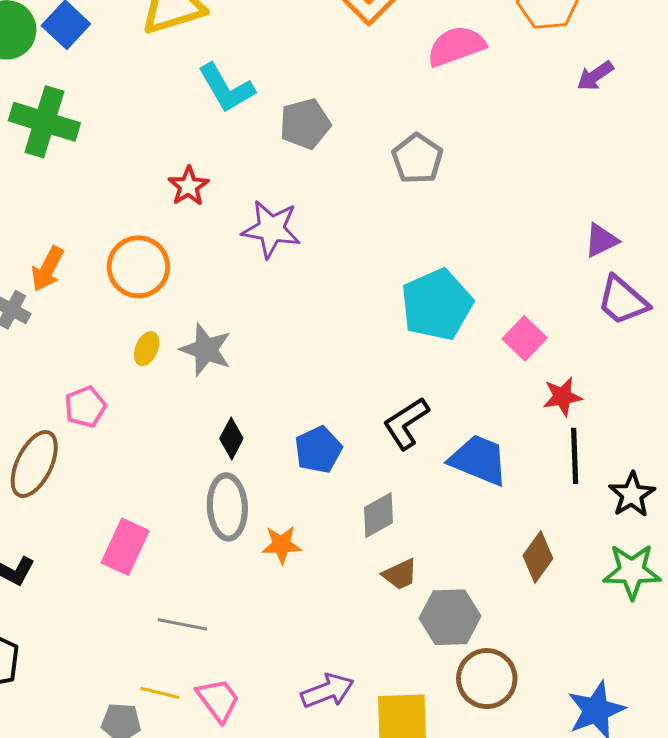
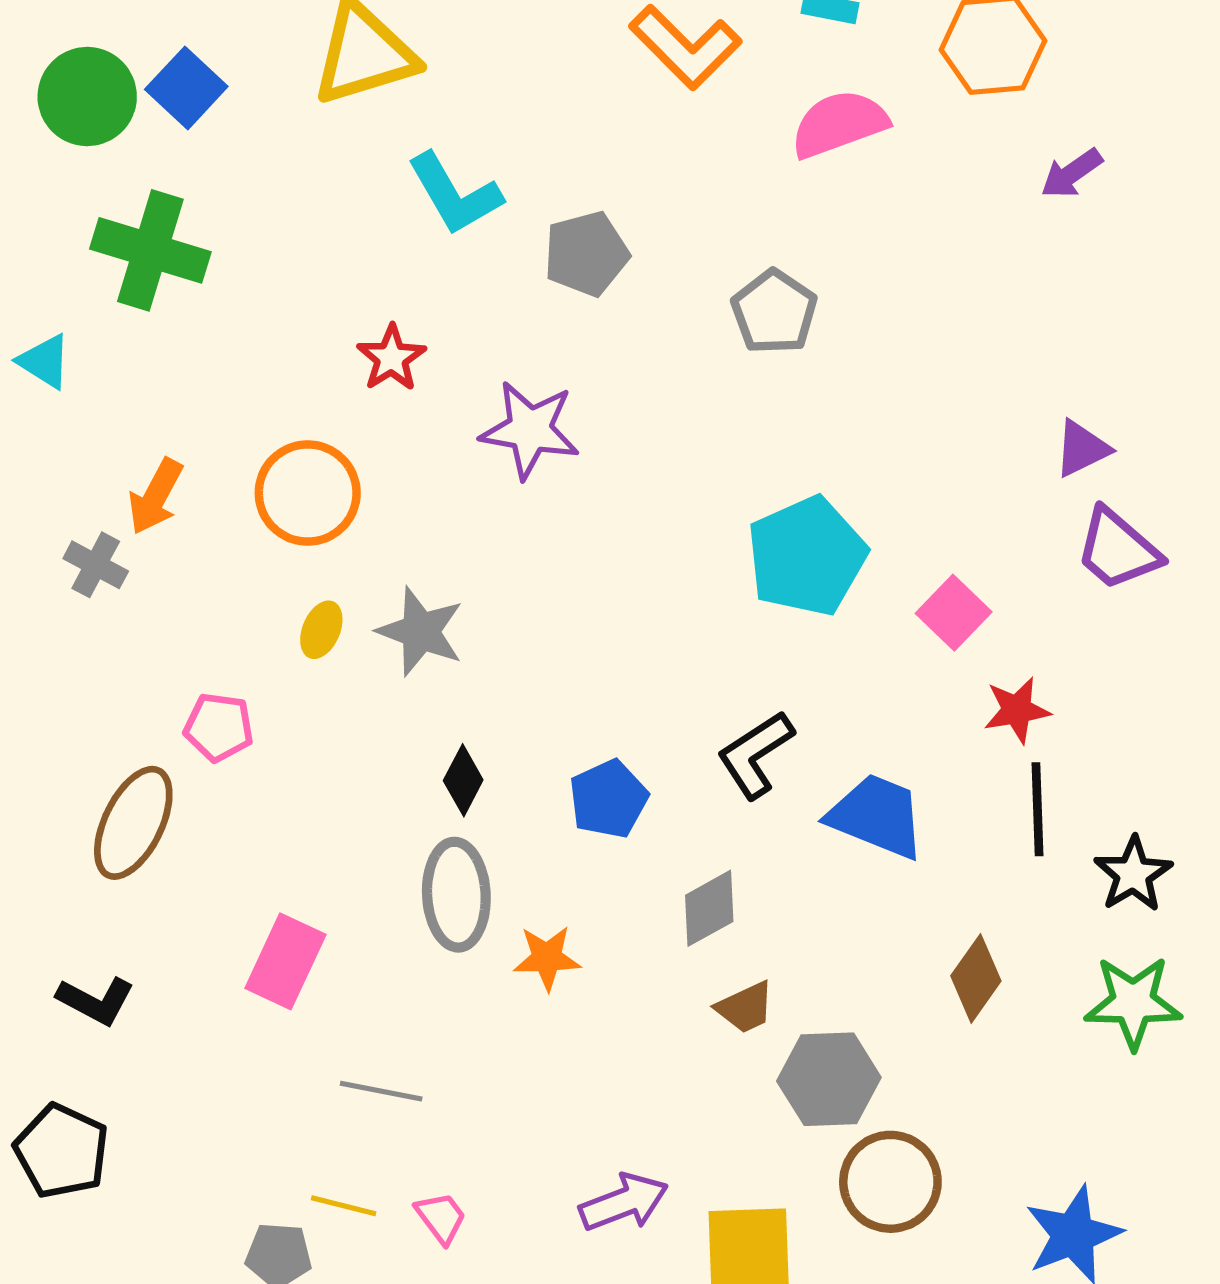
pink pentagon: (85, 407) -> (219, 727), turned 30
pink trapezoid: (218, 700) -> (441, 1218), size x0.7

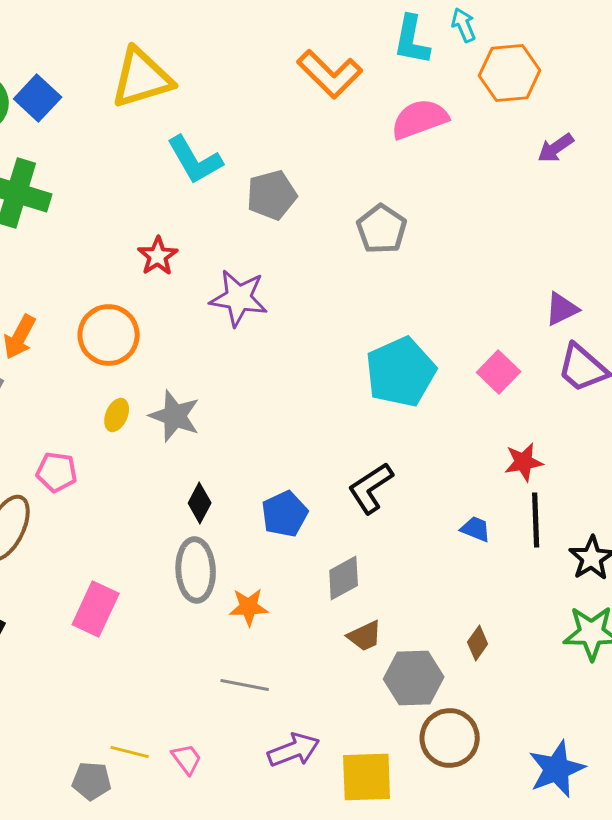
pink square: (954, 613) -> (499, 372), moved
blue trapezoid: (877, 816) -> (476, 529), moved, size x0.5
brown diamond: (976, 978) -> (478, 643), moved, size x0.7
gray line: (381, 1091) -> (245, 685), moved

